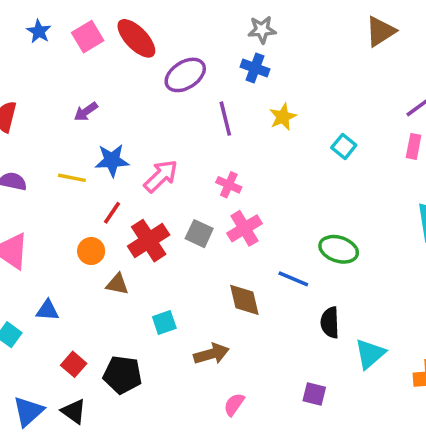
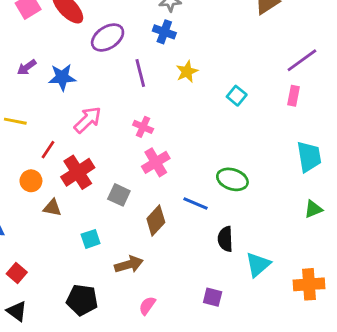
blue star: (112, 160) -> (62, 77), moved
gray square: (199, 234) -> (119, 195), moved
brown diamond: (244, 300) -> (156, 221), turned 56
black pentagon: (122, 375) -> (82, 300), moved

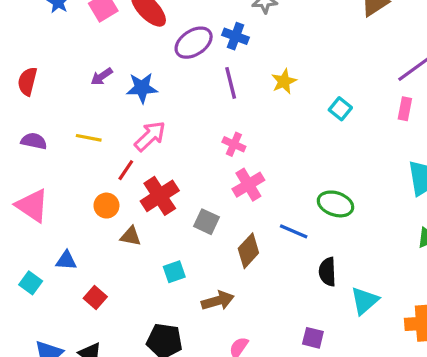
blue cross: (164, 32) -> (236, 36), moved
pink arrow: (88, 120) -> (150, 136), moved
red square: (17, 273) -> (95, 297), moved

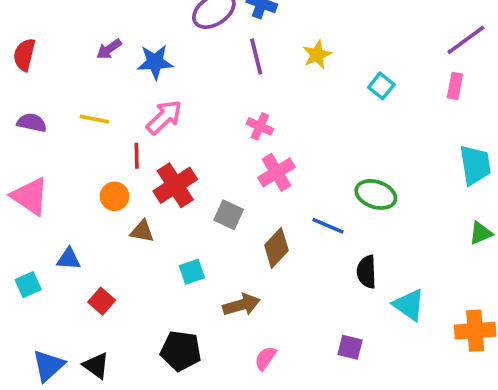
red line: (126, 170) -> (137, 156), turned -35
cyan square: (31, 283) -> (28, 285), turned 30
cyan triangle: (365, 301) -> (409, 305), turned -44

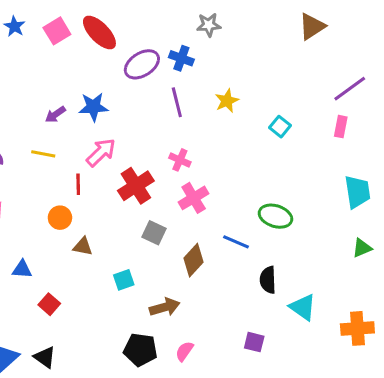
purple arrow: (109, 49) -> (55, 114), moved
red cross: (175, 185) -> (136, 186), moved
black pentagon: (181, 351) -> (140, 350), moved

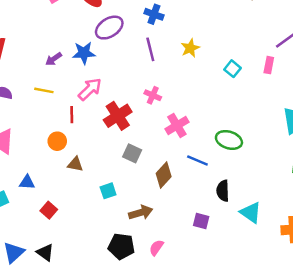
purple ellipse: (142, 64) -> (109, 28), moved
pink rectangle: (341, 127) -> (269, 65), moved
pink cross: (194, 198) -> (177, 125), moved
purple square: (254, 342) -> (201, 221), moved

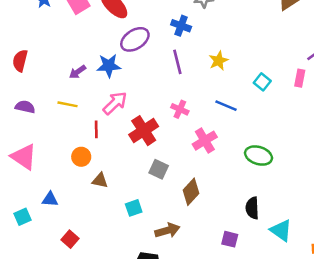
blue line: (197, 161) -> (226, 106), moved
red square: (49, 210) -> (70, 239), moved

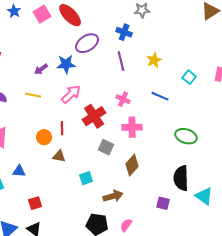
red line: (96, 129) -> (62, 128), moved
pink cross: (205, 141) -> (132, 127), moved, turned 30
black semicircle: (252, 208) -> (181, 178), size x1.4
red square: (70, 239) -> (35, 203), turned 32

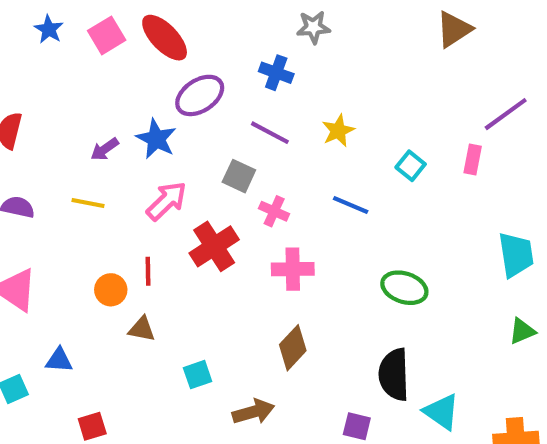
purple line: (121, 61) -> (270, 133), turned -48
blue star: (66, 64) -> (156, 139), turned 30
gray square: (106, 147) -> (239, 176), moved

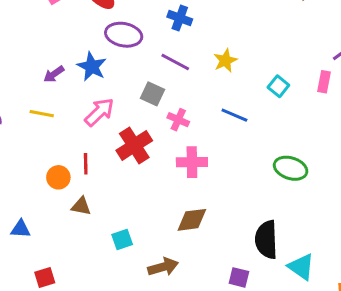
purple ellipse: (200, 95) -> (124, 35), turned 44
green ellipse: (404, 288) -> (291, 168), moved
brown diamond: (293, 348) -> (192, 220), turned 40

